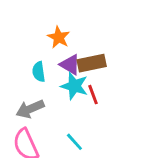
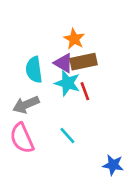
orange star: (59, 37) -> (74, 39), moved
cyan semicircle: (39, 72) -> (34, 70), size x1.4

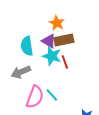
pink semicircle: (22, 138) -> (35, 97), moved, turned -135

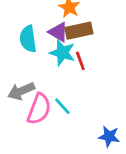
gray arrow: (21, 72) -> (21, 91), moved

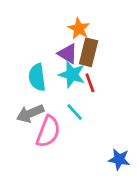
brown rectangle: (79, 31) -> (89, 52), turned -64
cyan semicircle: (28, 39) -> (37, 77), moved
cyan line: (62, 106) -> (75, 112), moved

